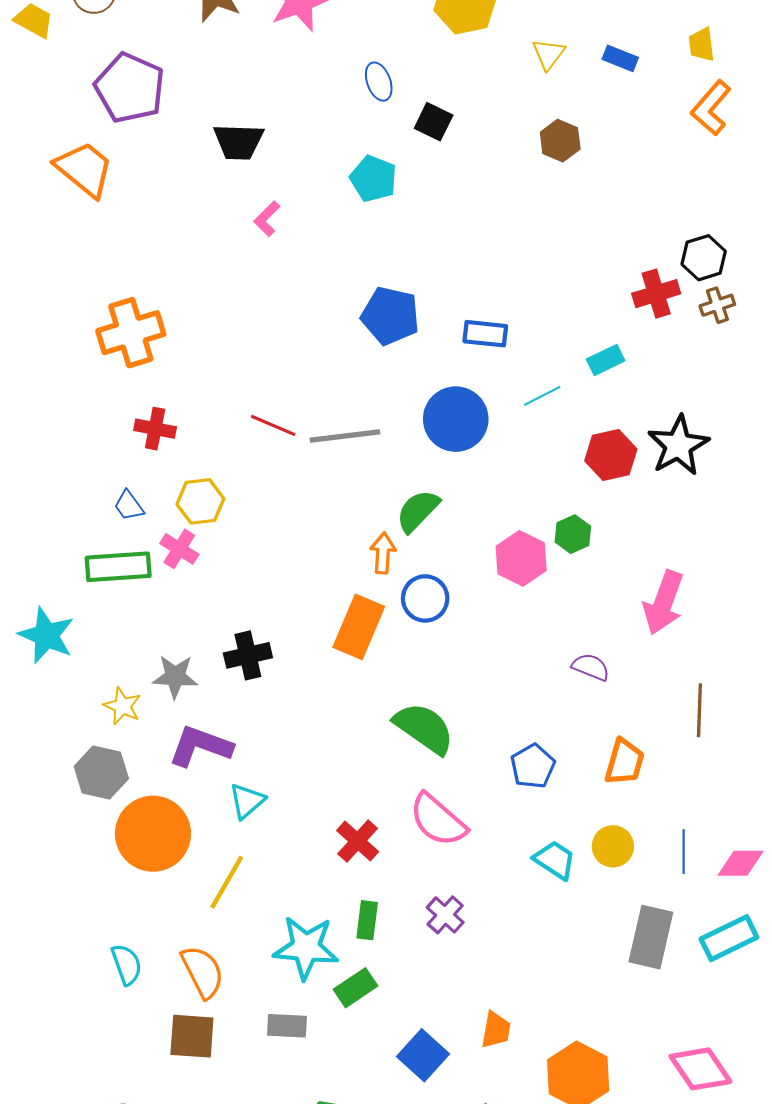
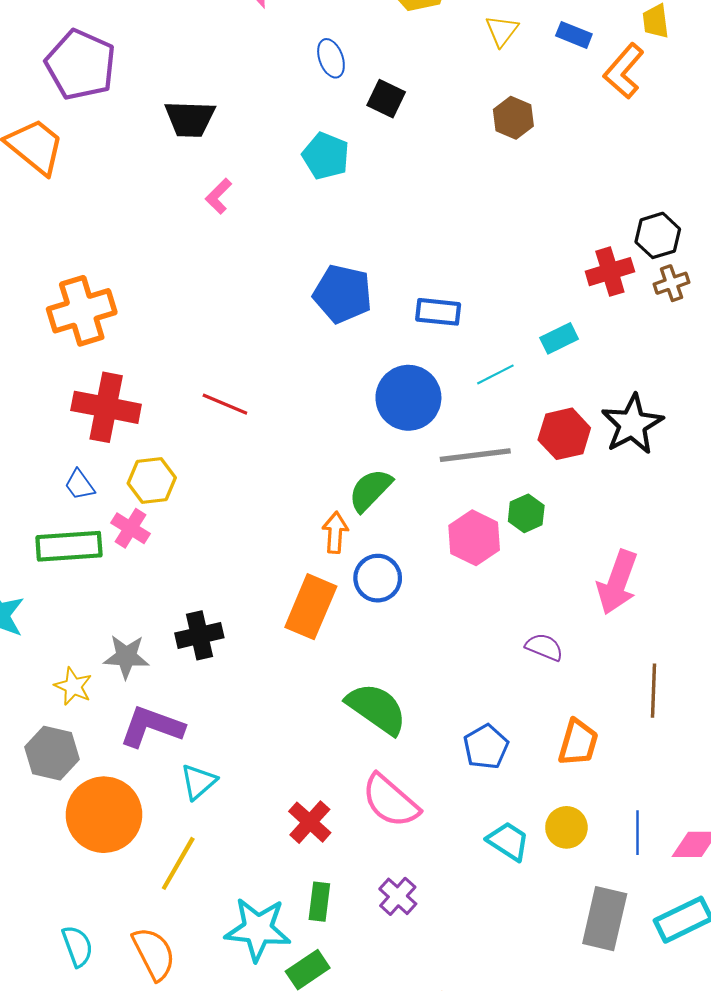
orange L-shape: (711, 108) -> (624, 71), moved
red cross: (155, 429) -> (106, 407), size x1.6
gray line: (345, 436) -> (475, 455), moved

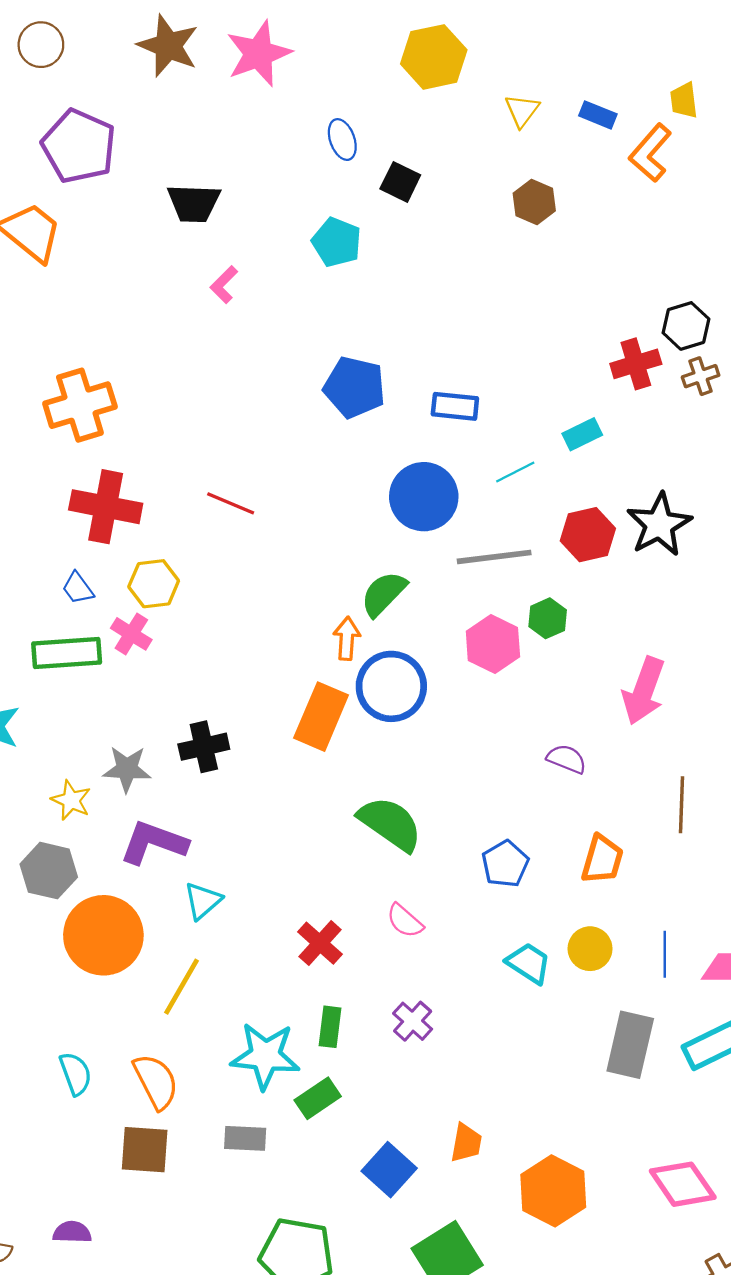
blue circle: (378, 578) -> (391, 686), size x1.4
pink semicircle: (390, 801) -> (405, 921), size x0.6

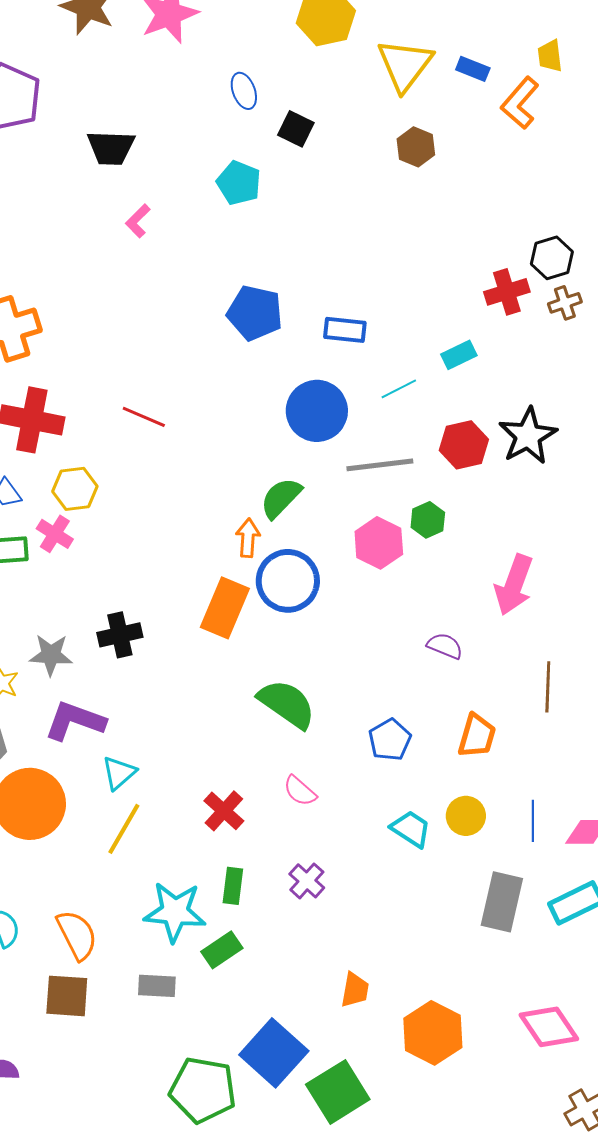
yellow triangle: (522, 110) -> (405, 65), size x1.8
yellow line: (182, 987) -> (124, 829), moved
blue square: (389, 1170) -> (274, 1053), moved, size x1.4

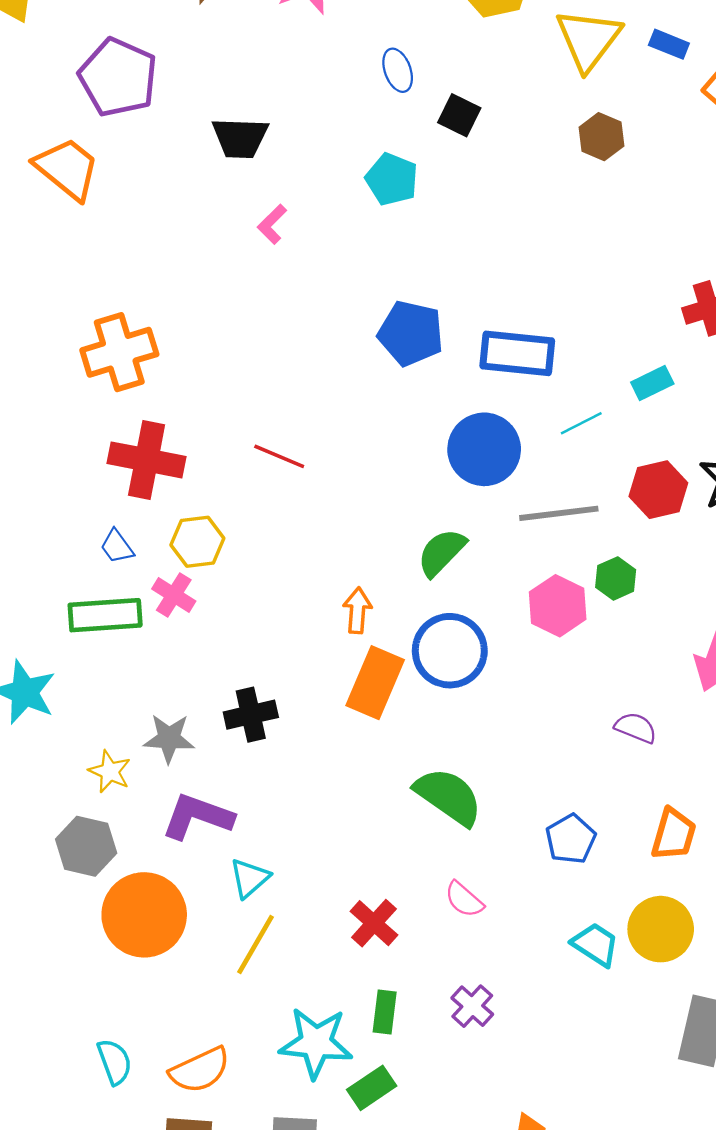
blue rectangle: (345, 330) -> (517, 353), size x1.5
orange arrow: (248, 538) -> (357, 610), moved
yellow circle: (466, 816) -> (661, 929), size x1.4
orange semicircle: (77, 935) -> (200, 1070), turned 92

